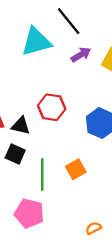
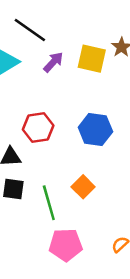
pink pentagon: (29, 213) -> (66, 245), moved

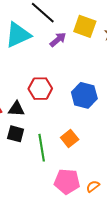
yellow square: (92, 59) -> (85, 26), moved
pink pentagon: (66, 245) -> (67, 181), moved

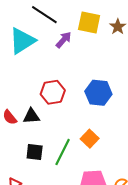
black square: (16, 134) -> (35, 152), moved
green line: (42, 148) -> (63, 152), turned 44

